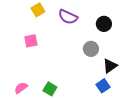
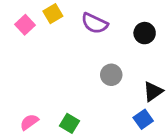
pink square: (31, 41) -> (25, 25), moved, turned -32
gray circle: (91, 49) -> (111, 75), moved

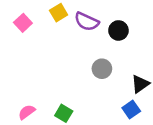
yellow square: (53, 14) -> (59, 13), moved
black circle: (145, 33) -> (118, 30), moved

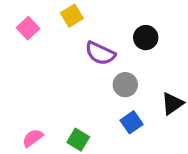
purple semicircle: (87, 22) -> (100, 53), moved
blue square: (131, 109) -> (132, 122), moved

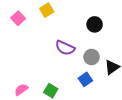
purple semicircle: (100, 53) -> (65, 48), moved
gray circle: (125, 85) -> (92, 57), moved

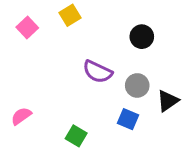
blue square: (85, 79) -> (128, 119), turned -32
pink semicircle: (21, 90) -> (21, 116), moved

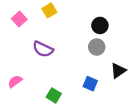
purple semicircle: (98, 72) -> (43, 49), moved
gray circle: (137, 85) -> (97, 47), moved

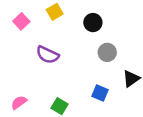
black circle: (100, 25) -> (93, 23), moved
pink semicircle: (15, 81) -> (19, 103), moved

